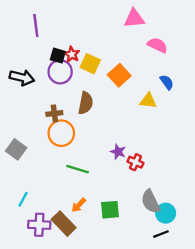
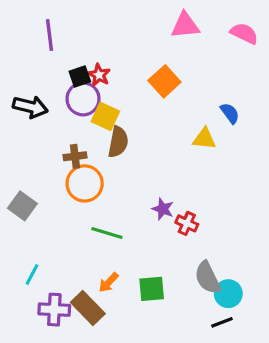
pink semicircle: (157, 45) -> (244, 33), moved
black square: (58, 56) -> (80, 77), turned -35
yellow square: (90, 64) -> (105, 116), moved
orange square: (119, 75) -> (164, 81), moved

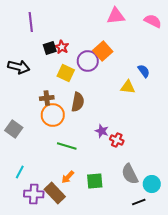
purple circle: (83, 99) -> (88, 61), moved
brown semicircle: (118, 142) -> (78, 102), moved
cyan circle: (228, 294) -> (152, 184), moved

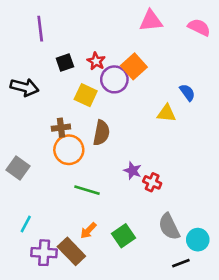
red star: (62, 47) -> (96, 61), moved
green square: (95, 181) -> (124, 236), turned -30

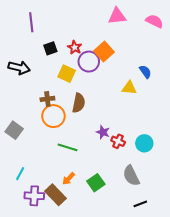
cyan circle: (198, 240) -> (144, 143), moved

